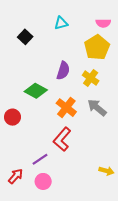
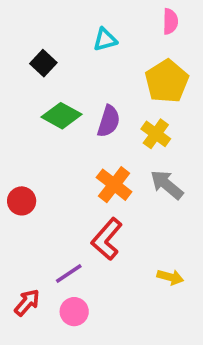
pink semicircle: (103, 23) -> (170, 21), moved, turned -88
green diamond: (36, 91) -> (61, 116), moved
yellow arrow: (106, 171) -> (170, 277), moved

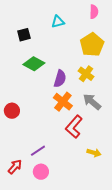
black square: (43, 63) -> (24, 35), turned 32
purple semicircle: (109, 121) -> (60, 79), moved
red L-shape: (107, 239) -> (74, 127), moved

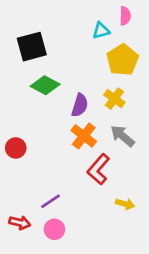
cyan triangle: (58, 22) -> (101, 31), moved
black square: (24, 35) -> (32, 47), size x1.6
red arrow: (15, 167) -> (20, 223), turned 63

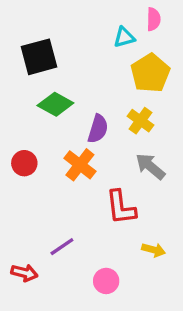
orange cross: (84, 136) -> (80, 165), moved
red circle: (16, 148) -> (24, 163), moved
red L-shape: (98, 169) -> (121, 207), turned -48
pink circle: (54, 229) -> (106, 281), moved

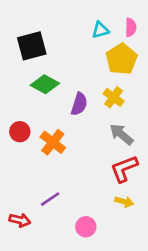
pink semicircle: (154, 19) -> (131, 27), moved
orange cross: (80, 165) -> (53, 142), moved
red L-shape: (121, 207) -> (124, 169), moved, turned 76

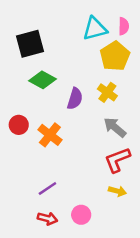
cyan triangle: (100, 30) -> (95, 29), size x1.5
red arrow: (20, 220) -> (47, 219), moved

